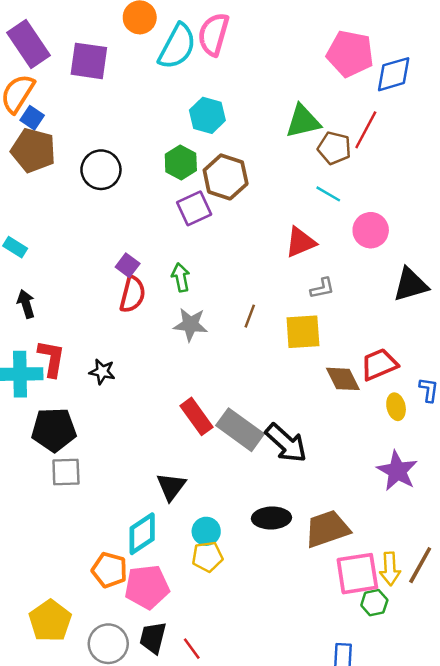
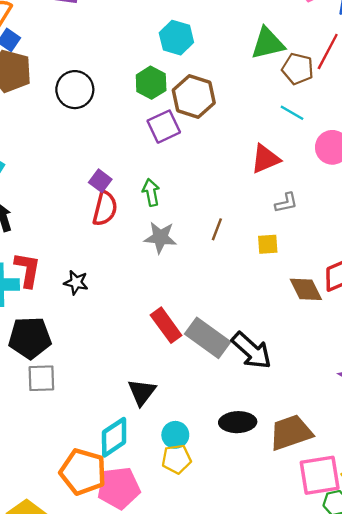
yellow square: (303, 332) -> (268, 244), size x0.6
orange pentagon: (109, 570) -> (83, 472), size x1.4

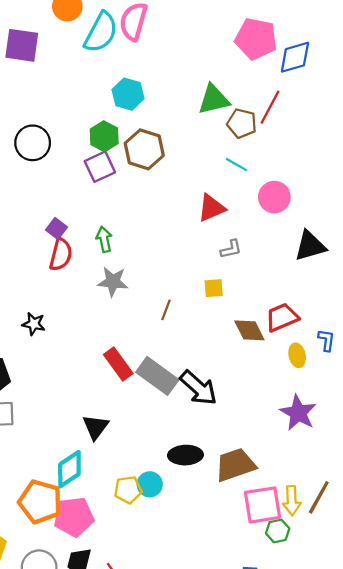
purple square: (164, 127) -> (100, 167), moved
brown line: (217, 229) -> (166, 310), moved
cyan circle: (175, 435) -> (150, 484), moved

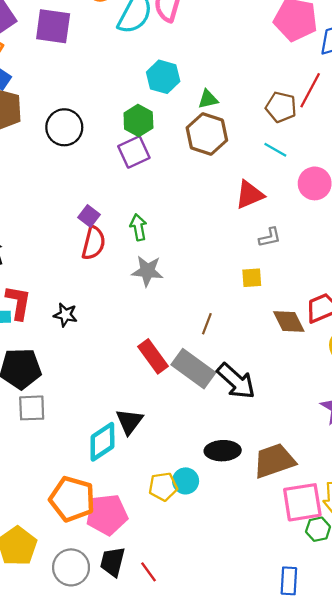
green triangle: (214, 100) -> (208, 99), moved, size x0.6
brown hexagon: (144, 149) -> (207, 134), moved
brown line: (166, 310) -> (207, 324), moved
cyan diamond: (69, 469) -> (102, 442), moved

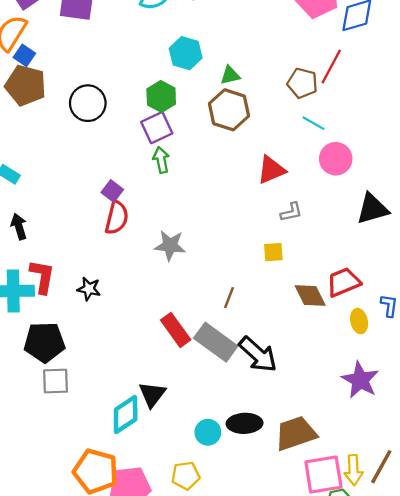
cyan line: (275, 150) -> (313, 123), moved
green arrow: (138, 227) -> (161, 160), moved
cyan circle: (186, 481) -> (208, 432), moved
yellow pentagon: (163, 487) -> (186, 476), moved

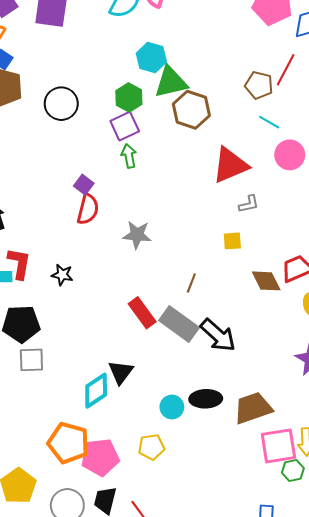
green triangle: (230, 75) -> (171, 82), moved, size x1.8
red triangle: (271, 170) -> (230, 165), size x1.4

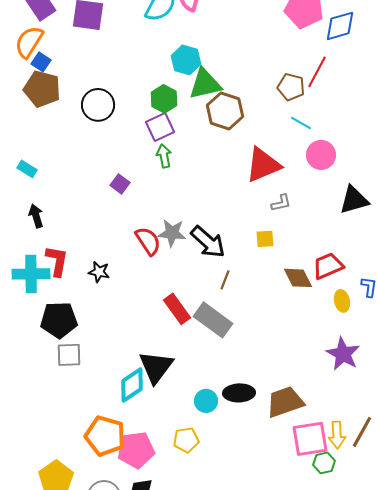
red semicircle: (88, 209) -> (148, 241), moved, turned -48
black arrow: (218, 335) -> (208, 242), moved
black triangle: (121, 372) -> (156, 367), size x1.4

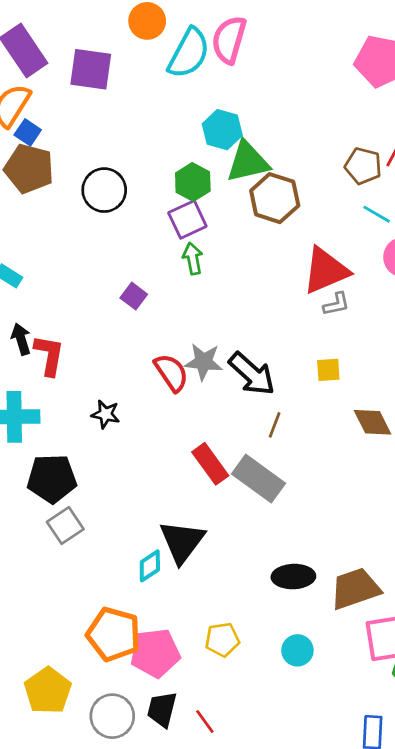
gray L-shape: (281, 203) -> (336, 304), moved
red L-shape: (57, 261) -> (49, 355), moved
gray square: (69, 355) -> (65, 526), turned -32
cyan diamond: (132, 385) -> (150, 566), size x0.7
cyan circle: (206, 401) -> (297, 650), moved

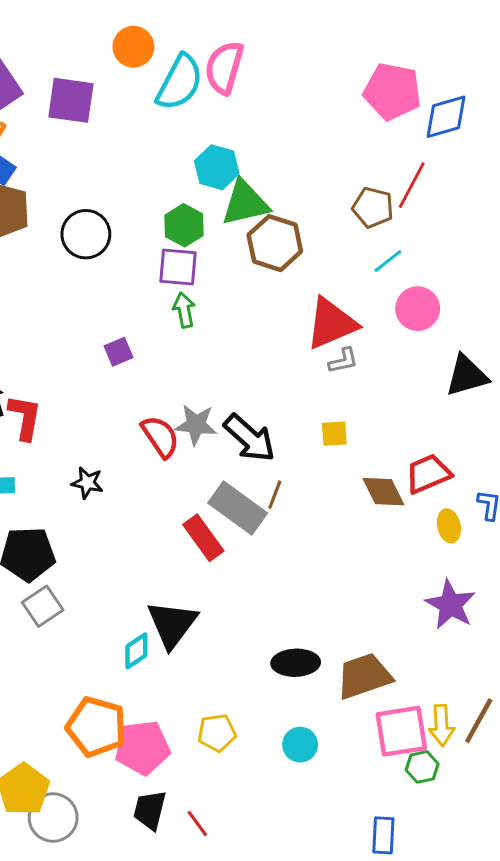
cyan line: (377, 214) -> (388, 261), turned -68
purple square: (187, 220) -> (178, 267), turned 30
purple square: (134, 296) -> (119, 352), turned 30
gray rectangle: (259, 479) -> (238, 508), moved
gray circle: (112, 716) -> (53, 818), moved

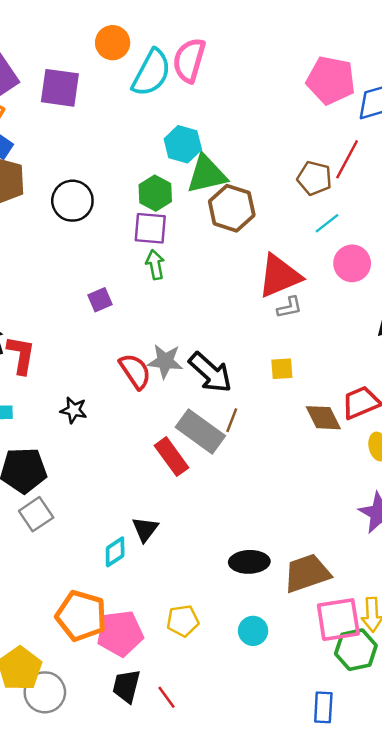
black triangle: (172, 624) -> (145, 529), size x0.6
green hexagon: (422, 767) -> (356, 650), size x1.5

